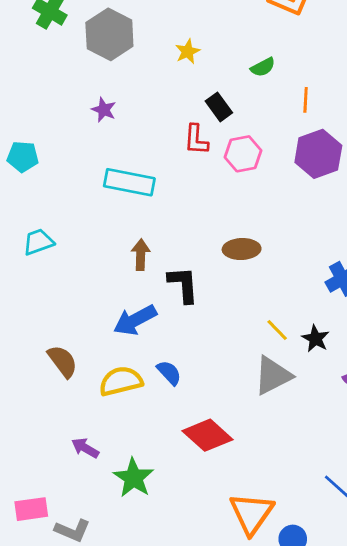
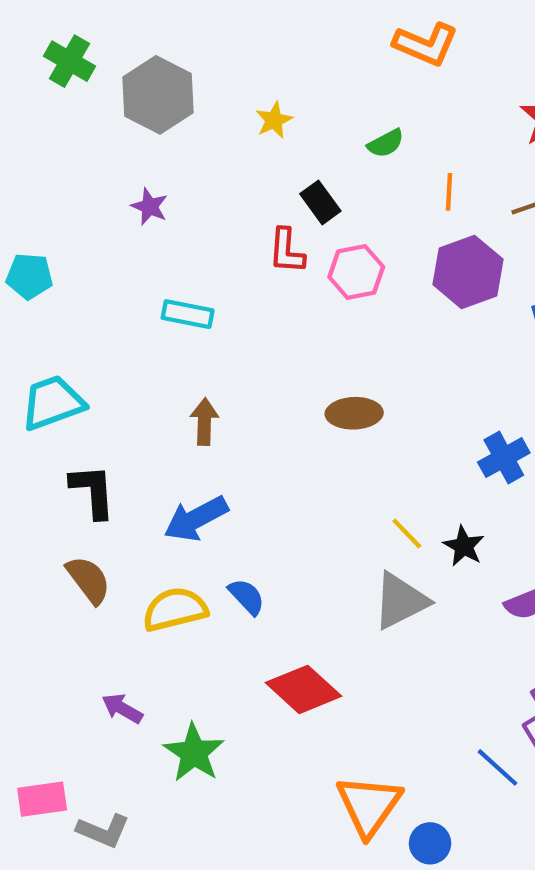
cyan rectangle: (129, 182) -> (188, 314), size x0.7
cyan trapezoid: (38, 242) -> (53, 403), size x1.4
black L-shape: (183, 285) -> (93, 491), moved

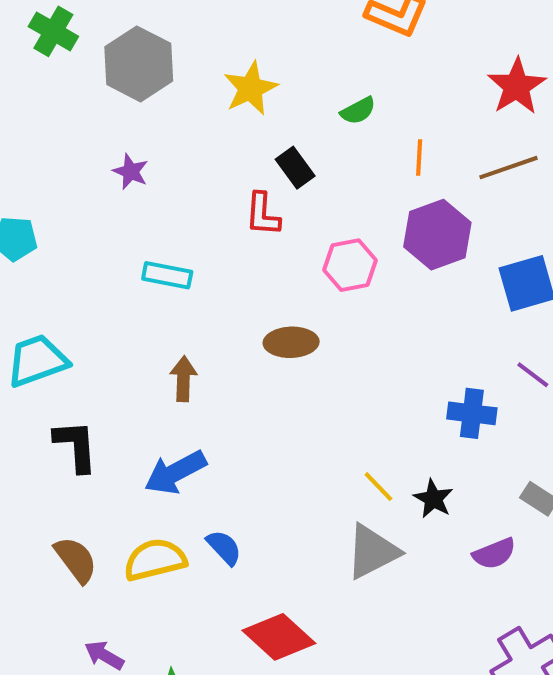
yellow star: (274, 120) -> (250, 88), size x1.5
pink hexagon: (356, 272) -> (350, 265), moved
brown ellipse: (354, 413) -> (291, 342), moved
blue cross: (504, 458) -> (472, 413), turned 36
brown semicircle: (88, 580) -> (76, 560), moved

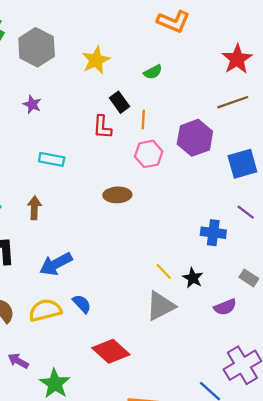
orange line: (419, 157) -> (143, 119), moved
brown arrow: (183, 379) -> (34, 208), moved

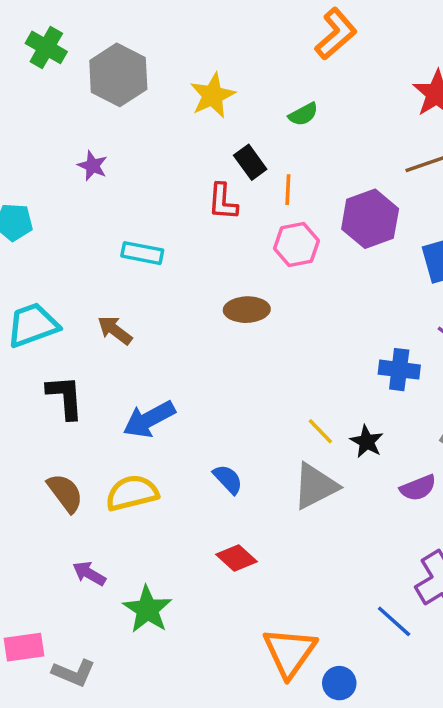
orange L-shape: (173, 21) -> (336, 34), turned -64
purple star: (32, 104) -> (93, 166), moved
brown arrow: (34, 208) -> (115, 330), turned -55
blue semicircle: (82, 304) -> (228, 479), moved
red diamond: (111, 351) -> (236, 558), size x0.7

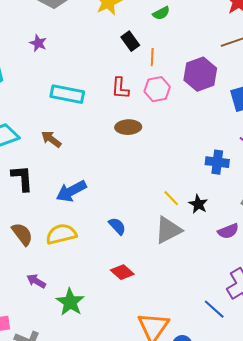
red L-shape: (223, 202) -> (120, 88), moved
cyan rectangle: (142, 253) -> (67, 94), size x1.4

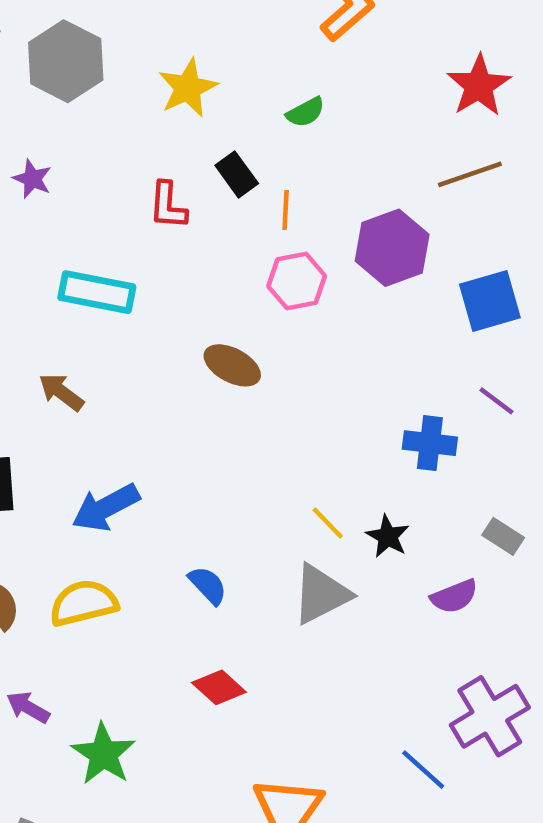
red L-shape: (120, 88) -> (168, 206), moved
brown ellipse: (128, 127) -> (232, 365), turned 30

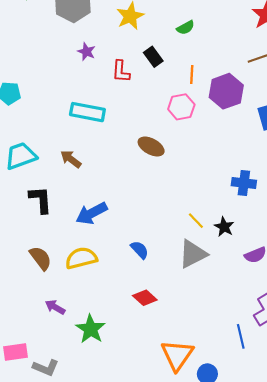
purple star: (32, 179) -> (86, 52), moved
orange line: (286, 210) -> (192, 75), moved
blue line: (423, 770) -> (241, 336), turned 35

